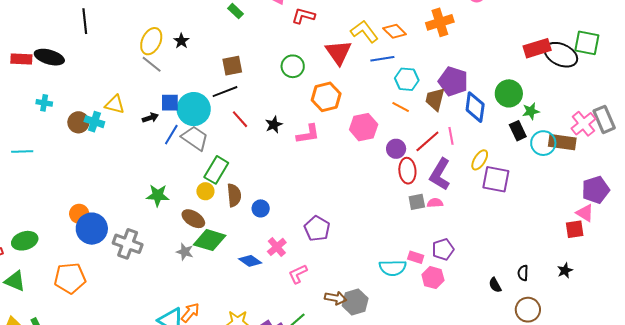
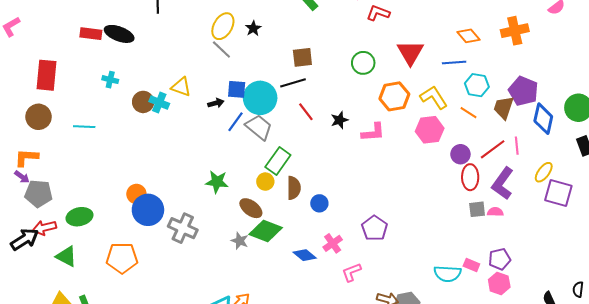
yellow L-shape: (364, 31) -> (434, 97), moved
pink hexagon: (433, 278) -> (499, 283), moved

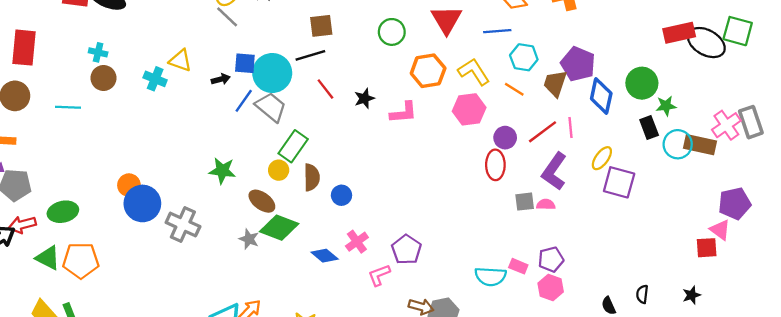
brown circle: (143, 102) -> (103, 78), moved
red ellipse: (470, 177) -> (495, 165), moved
purple pentagon: (375, 228) -> (406, 250), moved
orange pentagon: (122, 258) -> (81, 260), moved

